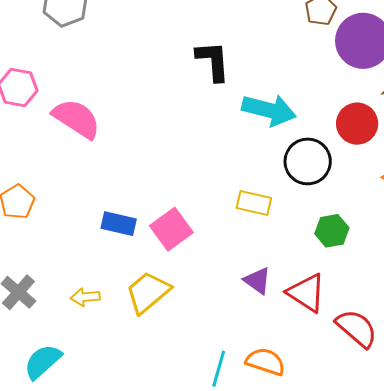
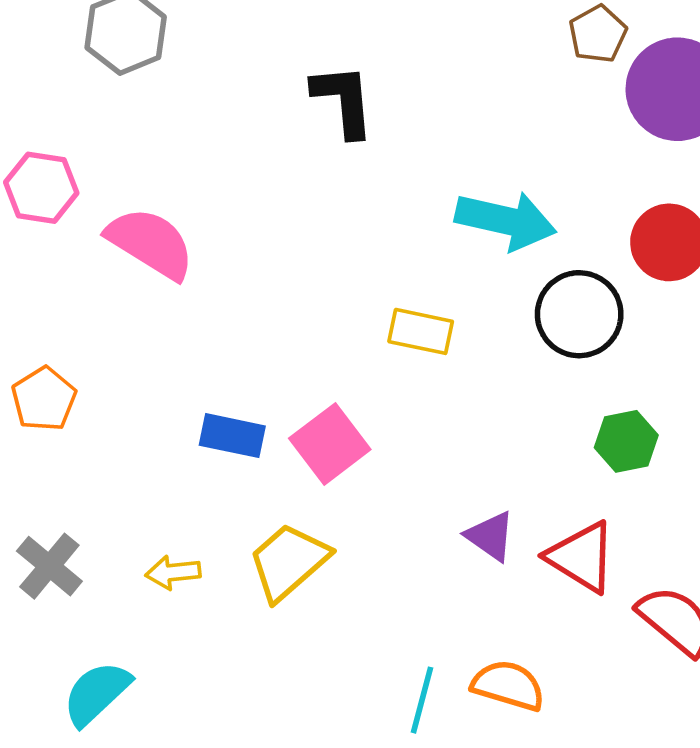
black L-shape: (213, 61) -> (343, 100), moved
yellow rectangle: (254, 203) -> (421, 331), moved

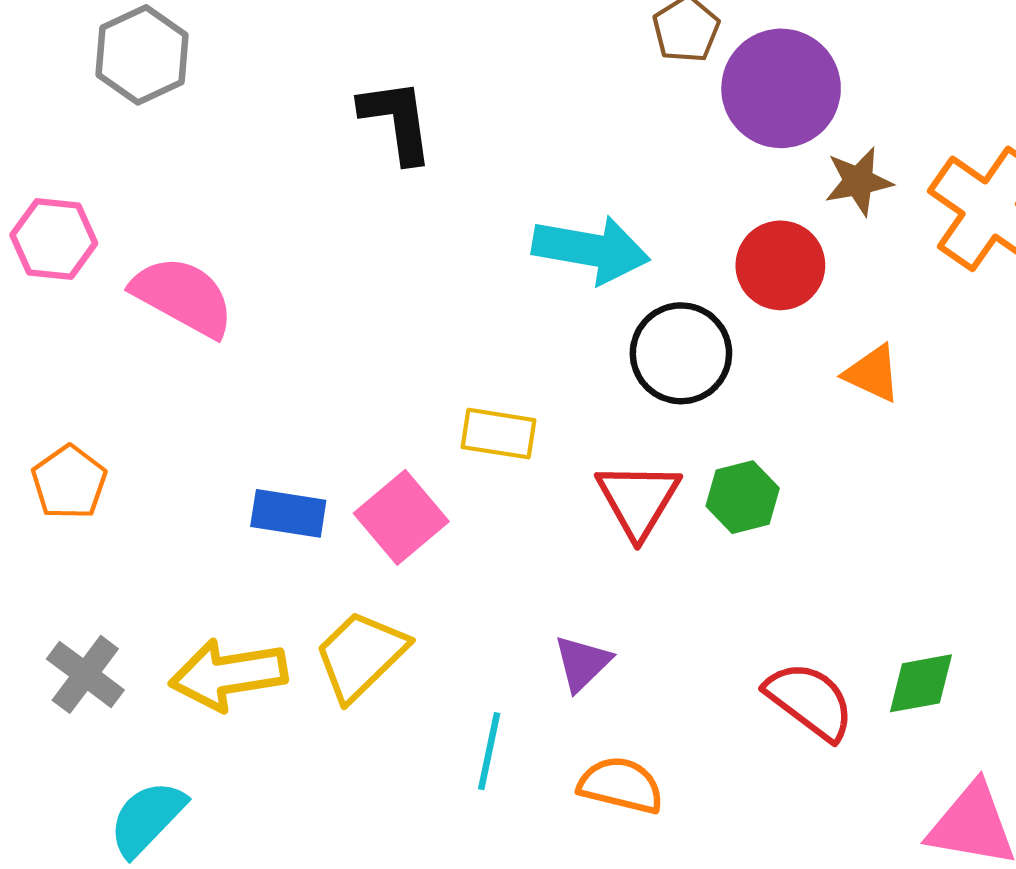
yellow rectangle: (421, 331) -> (498, 434), moved
purple triangle: (490, 536) -> (582, 663), moved, turned 44
red triangle: (582, 557) -> (638, 500), moved, turned 32
yellow arrow: (173, 572) -> (228, 675), size x1.8
cyan line: (422, 700) -> (489, 751), moved

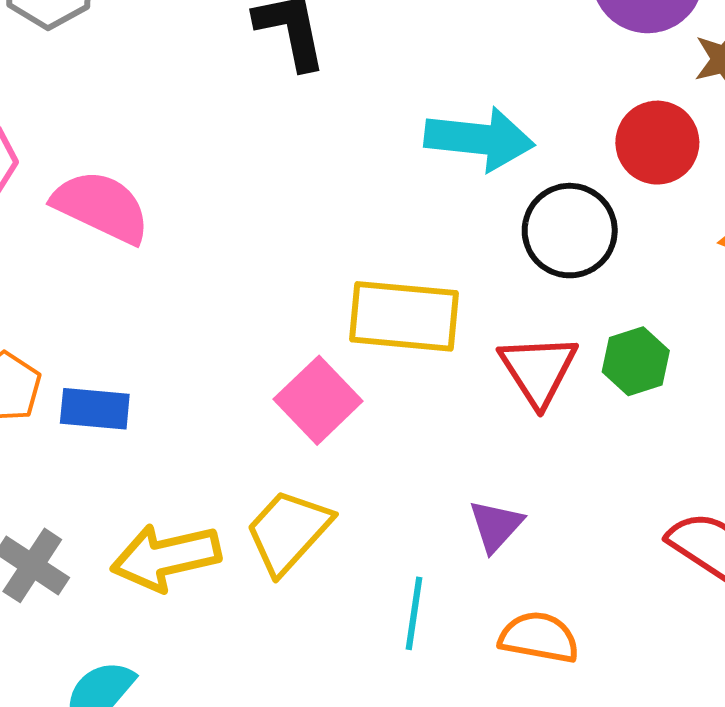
yellow rectangle: (498, 434) -> (404, 316), size x1.6
blue rectangle: (288, 513) -> (95, 409), moved

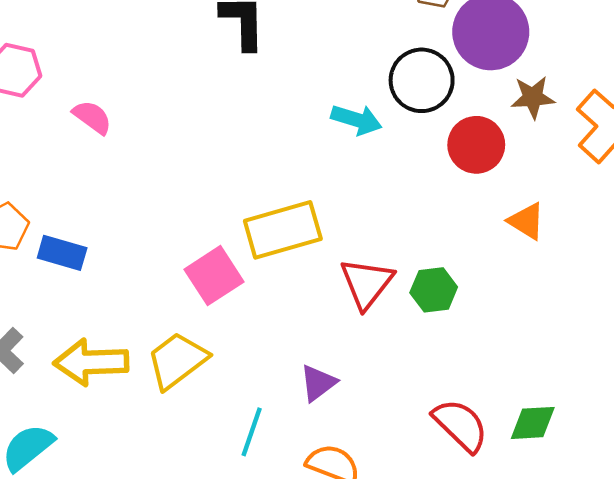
cyan arrow: (479, 139) -> (356, 120), size x0.7
pink semicircle: (101, 207) -> (92, 117), size x0.6
black circle: (570, 231) -> (422, 80), moved
yellow rectangle: (404, 316) -> (283, 230), turned -32

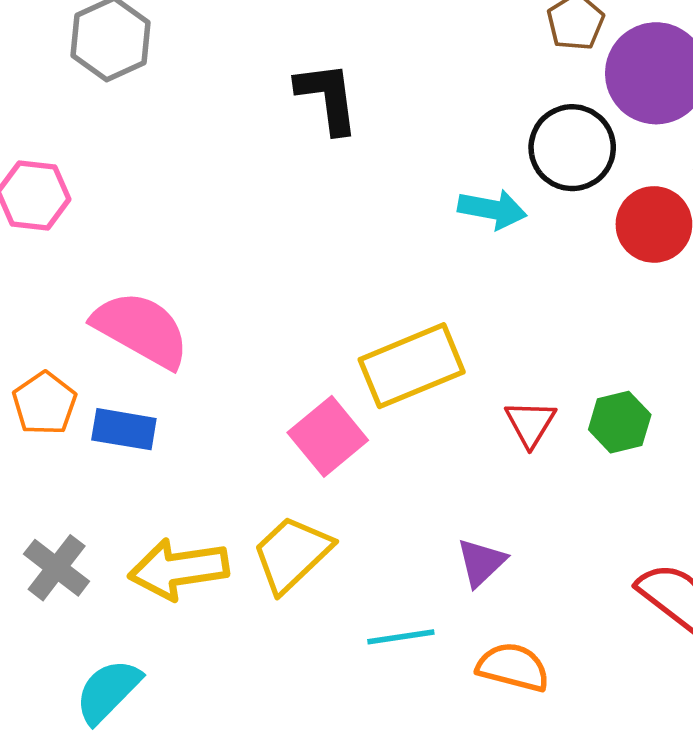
pink semicircle: (92, 117) -> (141, 329), moved, size x1.8
red triangle: (367, 283) -> (530, 423), size x0.7
cyan line: (252, 432) -> (401, 637), turned 69

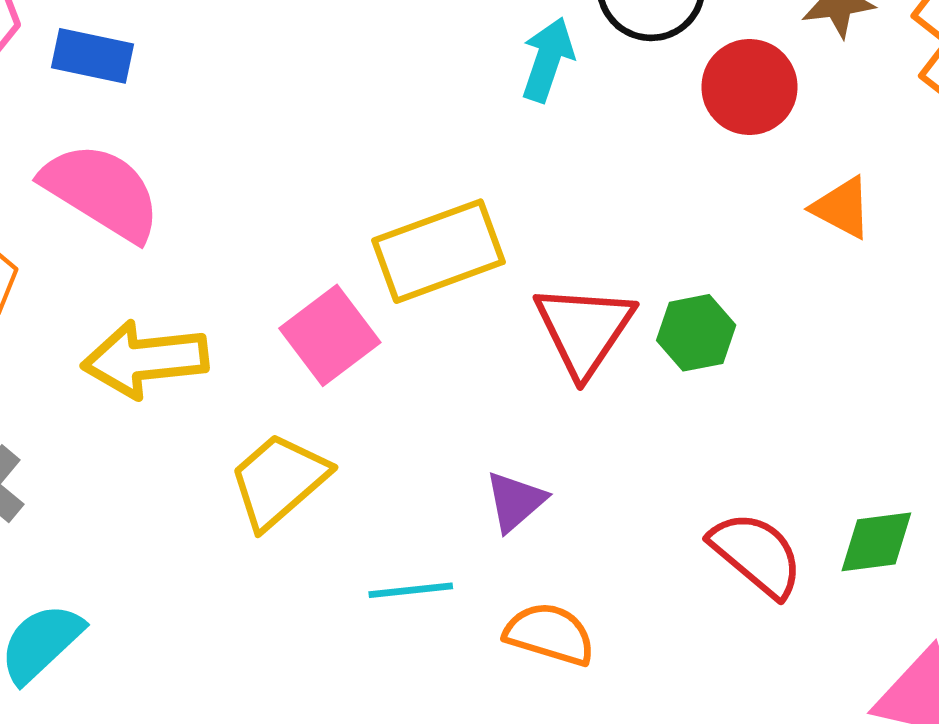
cyan arrow: (492, 209) -> (548, 60), turned -84
red triangle: (530, 423) -> (584, 330), size x1.6
blue rectangle: (124, 429) -> (93, 56), moved
yellow arrow: (179, 569) -> (145, 359), moved

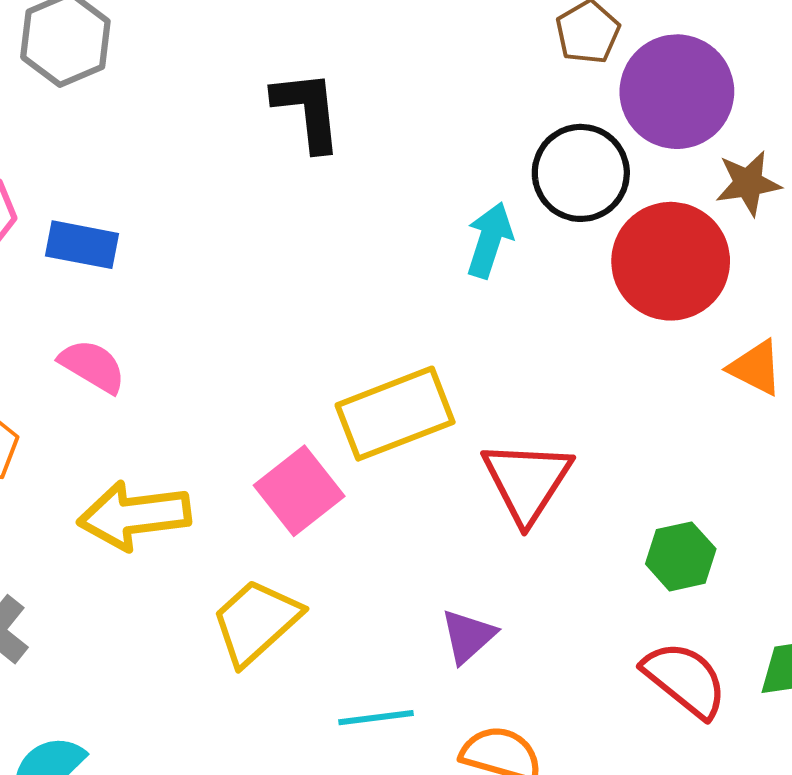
red circle: (749, 87) -> (671, 261), size x1.4
pink semicircle: (102, 192) -> (92, 366), size x0.6
green hexagon: (696, 333) -> (681, 556), moved

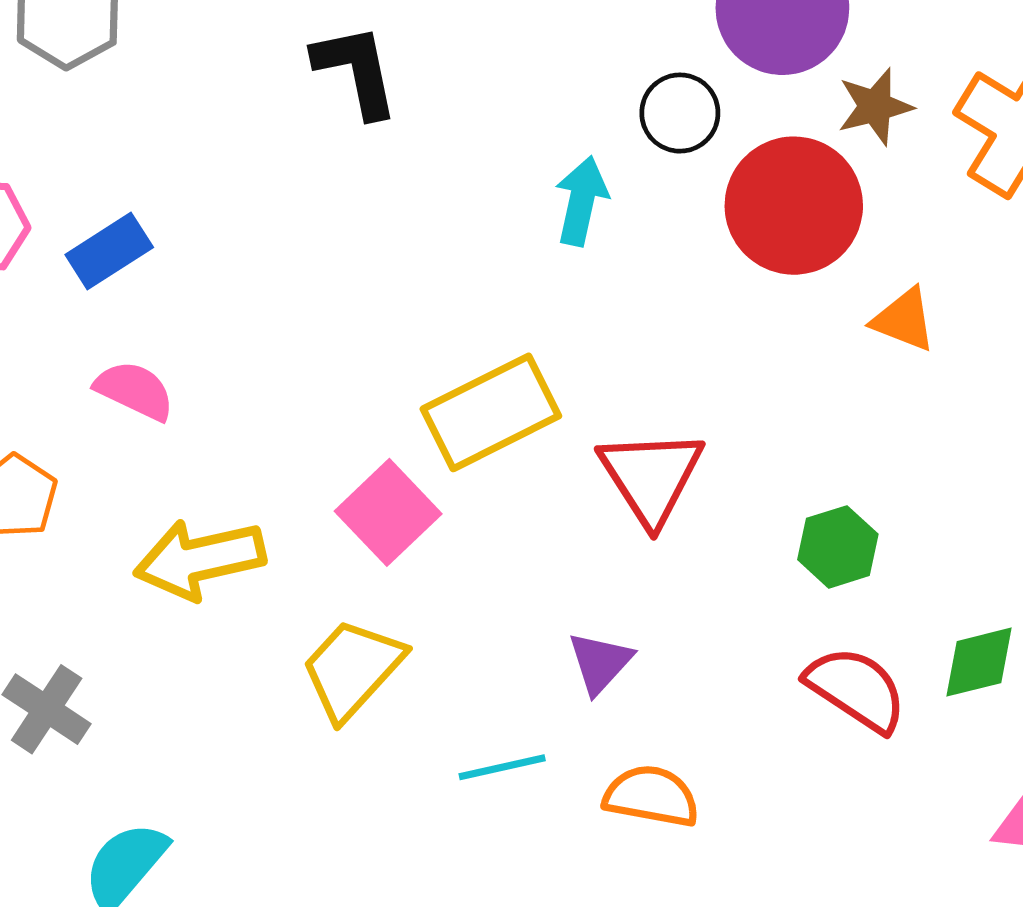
black circle: (581, 173) -> (680, 113), size x0.7
blue rectangle: (82, 245) -> (109, 251), turned -38

